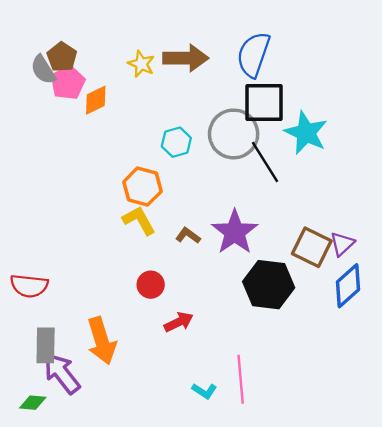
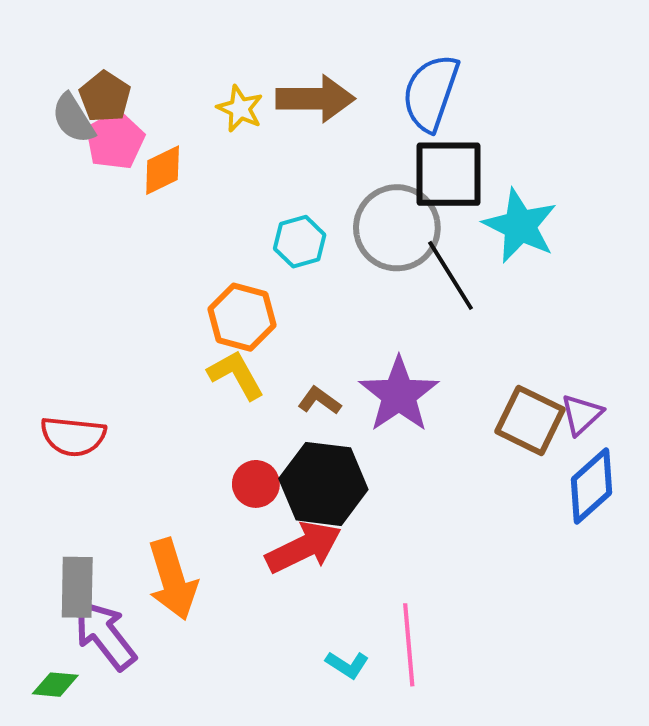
black hexagon: (269, 285) -> (323, 484), moved
red semicircle: (29, 286) -> (73, 436), moved
red arrow: (179, 322) -> (304, 548), size x1.5

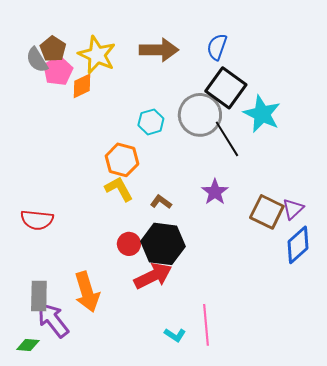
blue semicircle: (431, 93) -> (217, 47), size x0.7
yellow star: (240, 109) -> (97, 55), moved, size x1.6
black square: (449, 174) -> (226, 88), turned 36
purple star: (399, 395) -> (215, 192), moved, size x0.7

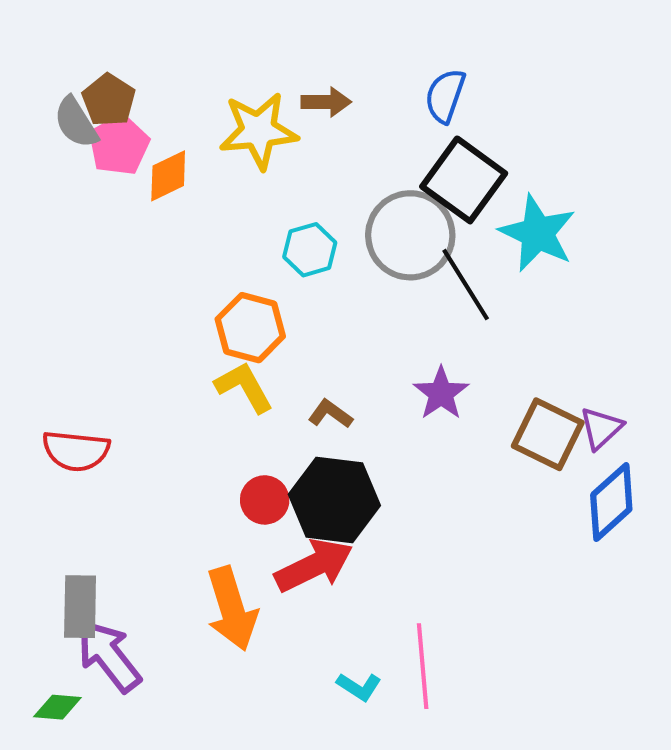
brown arrow: (159, 50) -> (326, 102), size x0.6
yellow star: (97, 55) -> (258, 131), moved, turned -30
orange arrow: (87, 292) -> (232, 609), moved

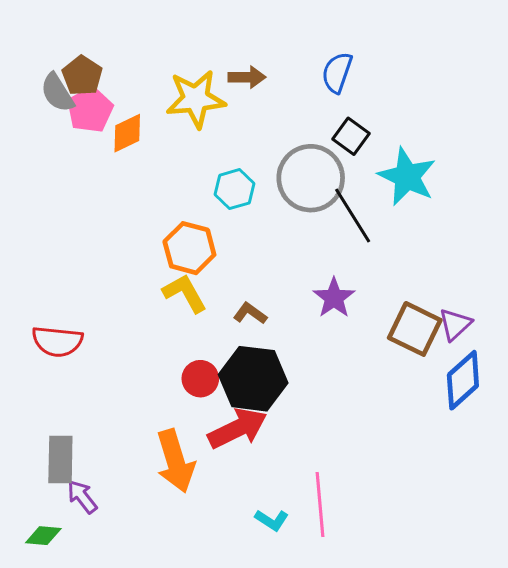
black square: (464, 180) -> (351, 136), size x0.6
purple arrow: (109, 656) -> (82, 497), size x0.6

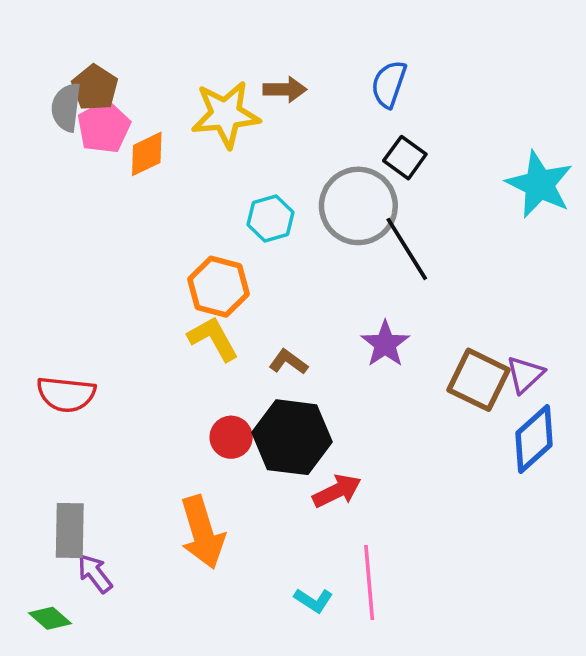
gray semicircle: (57, 93) -> (66, 107), turned 39
cyan star: (407, 177) -> (539, 184), moved
red arrow: (238, 428) -> (337, 491), moved, size x0.7
green diamond: (43, 536) -> (50, 618), turned 36

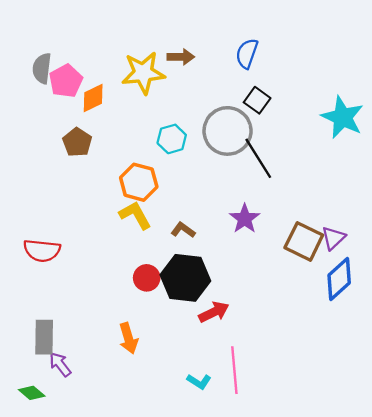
brown pentagon: (95, 88) -> (77, 142), moved
orange arrow: (202, 532) -> (128, 338), size x0.7

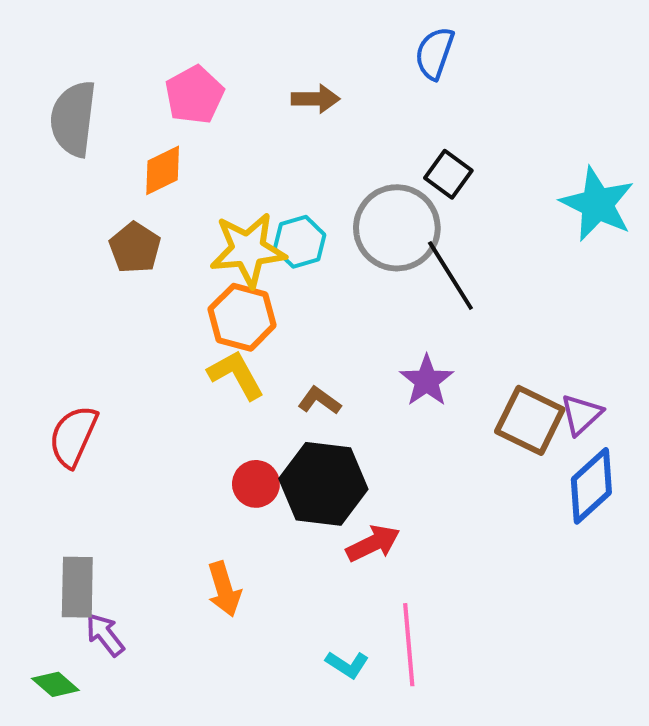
blue semicircle: (247, 54) -> (435, 53), moved
gray semicircle: (42, 68) -> (73, 119), size x1.4
yellow star: (143, 73) -> (248, 250), moved
pink pentagon: (66, 81) -> (194, 95), moved
red semicircle: (42, 251) -> (73, 436), turned 108

